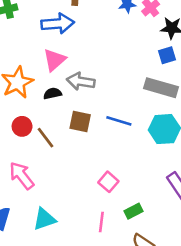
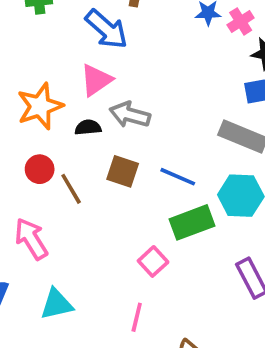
blue arrow: (58, 24) -> (107, 29), turned 40
green rectangle: (133, 211) -> (192, 222), moved, size x1.6

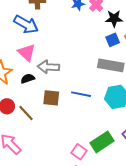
pink triangle: (96, 80) -> (27, 52), turned -30
green rectangle: (192, 222) -> (102, 142), moved
pink square: (153, 261) -> (79, 152), moved

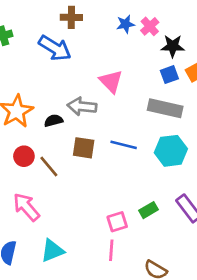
pink triangle: (27, 52) -> (111, 81), moved
green rectangle: (102, 142) -> (148, 210), size x0.6
pink square: (79, 152) -> (117, 222), turned 35

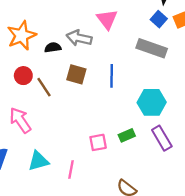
blue square: (169, 75) -> (159, 19), turned -35
blue line: (124, 145) -> (112, 76), turned 70
cyan hexagon: (171, 151) -> (152, 102), moved
pink line: (111, 250) -> (71, 169), moved

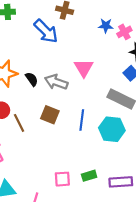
black semicircle: (53, 47) -> (32, 79), moved, turned 56
cyan hexagon: (152, 102) -> (112, 129), moved
purple rectangle: (162, 138) -> (121, 182), turned -70

